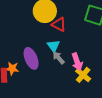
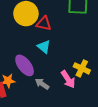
gray arrow: (59, 58) -> (42, 84), moved
pink arrow: (77, 62) -> (68, 79), moved

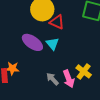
purple ellipse: (25, 65) -> (32, 42), moved, turned -30
gray arrow: (42, 84) -> (52, 79), moved

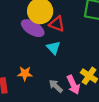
purple ellipse: (32, 42) -> (33, 28), moved
orange star: (12, 68) -> (25, 73), moved

